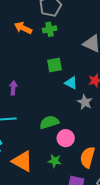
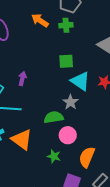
cyan triangle: (71, 83) -> (80, 81), size x1.5
gray star: (85, 102) -> (71, 102), moved
orange triangle: (22, 161) -> (22, 140), moved

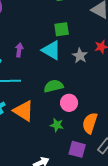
cyan triangle: (80, 81) -> (51, 50), moved
gray star: (71, 102) -> (80, 56), moved

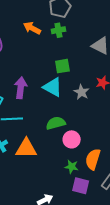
purple arrow: (19, 50) -> (21, 88), size x1.5
orange triangle: (24, 111) -> (26, 148), turned -30
green star: (57, 125) -> (72, 167), moved

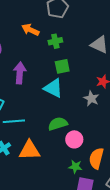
green cross: (58, 30) -> (55, 41), moved
purple arrow: (21, 88) -> (20, 73), moved
gray star: (81, 92) -> (91, 98), moved

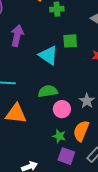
green square: (62, 66) -> (70, 41), moved
gray star: (91, 98) -> (87, 101), moved

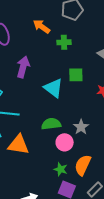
gray star: (87, 101) -> (81, 127), moved

